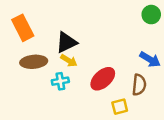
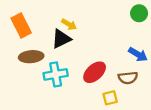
yellow arrow: (69, 61) -> (69, 24), moved
cyan cross: (60, 81) -> (56, 74), size x1.5
brown semicircle: (139, 85) -> (128, 78), turned 78

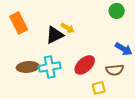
green circle: (139, 13) -> (117, 11), moved
yellow arrow: (69, 24) -> (68, 28), moved
brown ellipse: (31, 57) -> (28, 67), moved

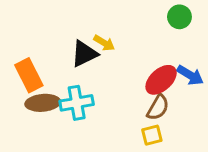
orange rectangle: (19, 23) -> (29, 75), moved
red ellipse: (85, 65) -> (161, 80), moved
brown semicircle: (115, 70) -> (158, 107), moved, turned -54

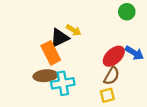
orange rectangle: (29, 75) -> (51, 53), moved
brown ellipse: (43, 103) -> (45, 76), moved
cyan cross: (77, 103) -> (63, 83), moved

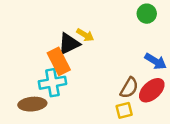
red ellipse: (114, 56) -> (152, 90), moved
brown ellipse: (45, 76) -> (32, 104), moved
cyan cross: (63, 83) -> (52, 83), moved

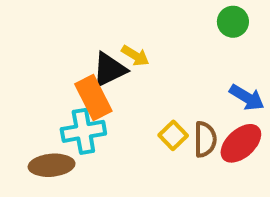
brown semicircle: (129, 88) -> (205, 139), turned -30
yellow square: (124, 110) -> (173, 135), moved, turned -30

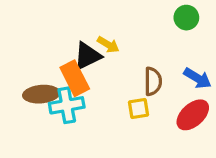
yellow square: (173, 135) -> (139, 108), turned 35
brown semicircle: (205, 139) -> (153, 81), moved
brown ellipse: (52, 165) -> (41, 94), moved

